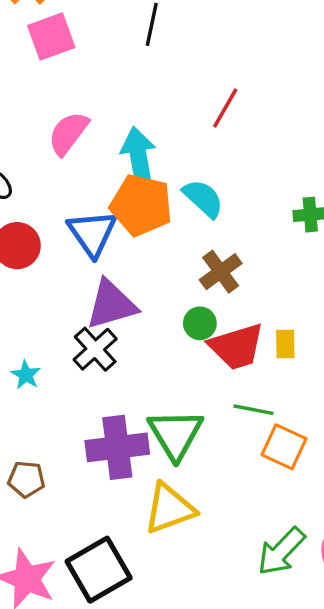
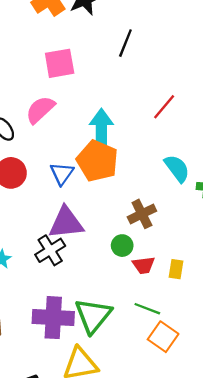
pink square: (51, 37) -> (60, 63), moved
pink semicircle: (68, 133) -> (40, 110), moved
cyan semicircle: (203, 198) -> (177, 168), moved
blue triangle: (92, 233) -> (62, 174), size x0.7
red trapezoid: (237, 347) -> (144, 265), size x0.6

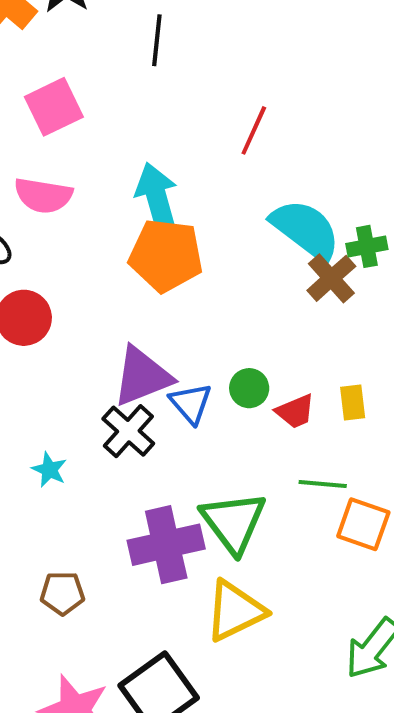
pink semicircle: (40, 110) -> (43, 195), turned -112
cyan semicircle: (177, 168) -> (306, 230), size x1.4
blue triangle: (62, 174) -> (191, 403), moved
brown cross: (142, 214) -> (331, 278), moved

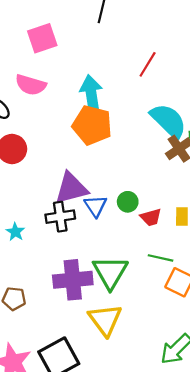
black cross: (128, 431) -> (60, 217), turned 32
yellow triangle: (235, 611) -> (105, 320), turned -48

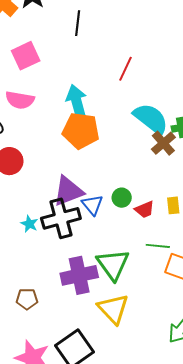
black cross: (60, 217) -> (61, 218), size x1.4
cyan star: (15, 232) -> (29, 224), moved

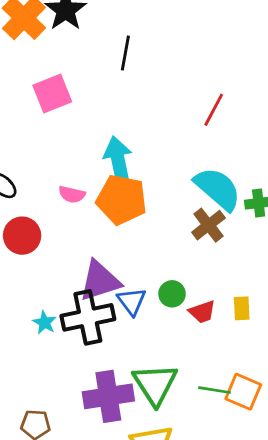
red line: (126, 69) -> (214, 110), moved
pink semicircle: (20, 100) -> (72, 194), moved, size x0.7
brown cross: (163, 143) -> (209, 225), moved
green line: (158, 246) -> (214, 390), moved

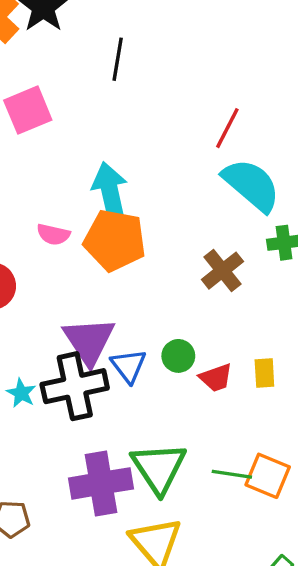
cyan semicircle: (218, 189) -> (251, 185), moved
purple triangle: (100, 281) -> (89, 341), turned -45

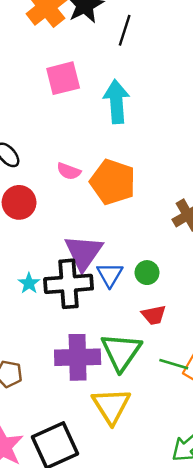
black line: (118, 59) -> (125, 30), moved
cyan arrow: (110, 192) -> (116, 102), moved
red trapezoid: (216, 378) -> (154, 315), moved

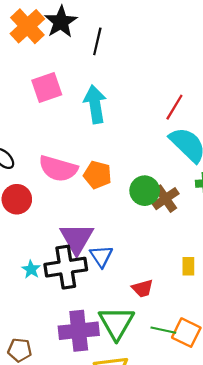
pink semicircle: (69, 171) -> (58, 169), size x1.8
orange pentagon: (113, 182) -> (97, 175), size x0.7
green circle: (147, 273) -> (145, 191), moved, size x1.4

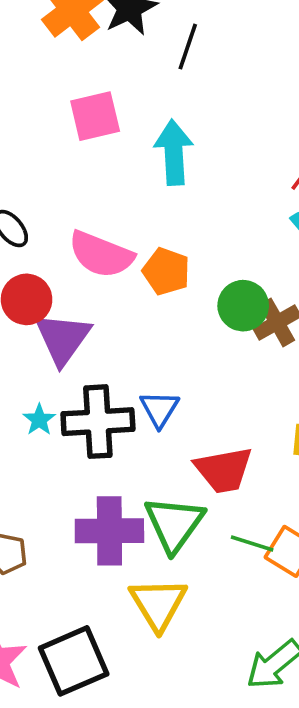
purple triangle: (77, 239) -> (63, 338), moved
red trapezoid: (142, 288) -> (224, 470), size x1.6

